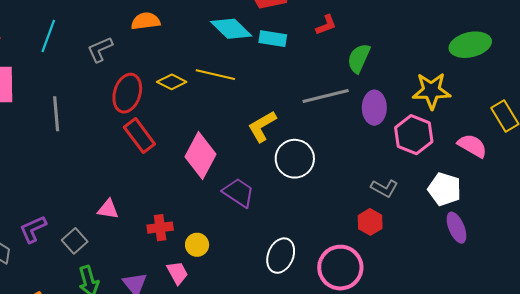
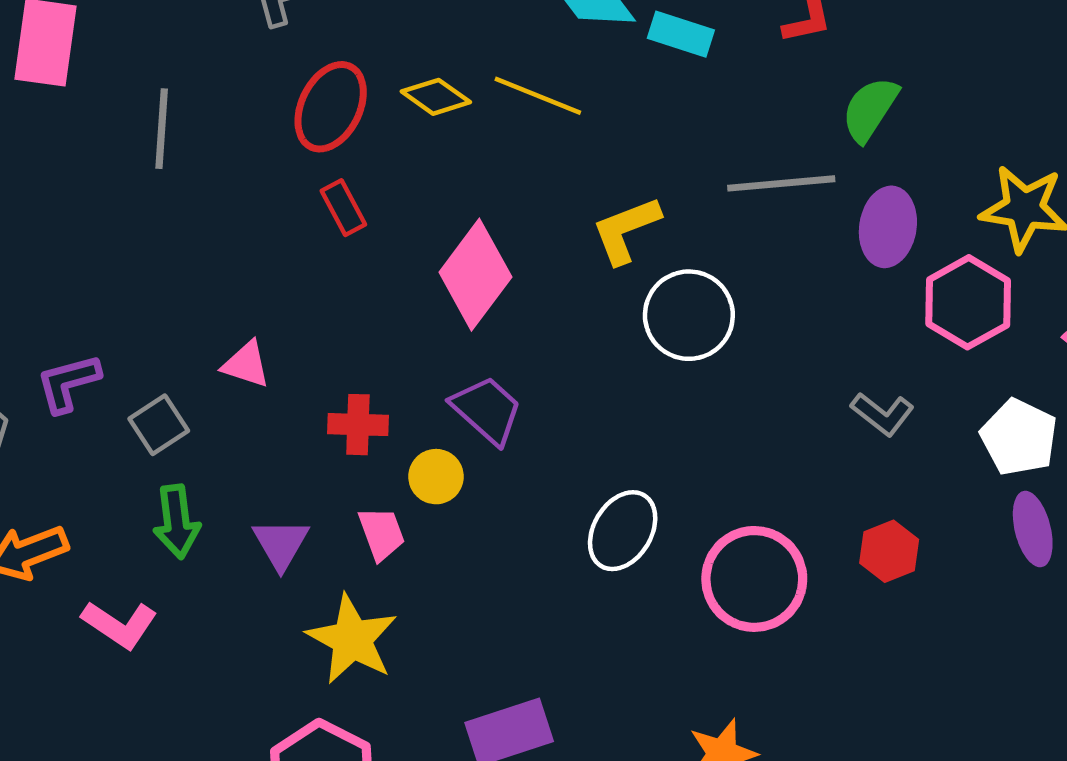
red rectangle: (139, 136) -> (343, 208), size x0.7
purple trapezoid: (238, 193) -> (487, 410), moved
red hexagon: (370, 222) -> (889, 551), moved

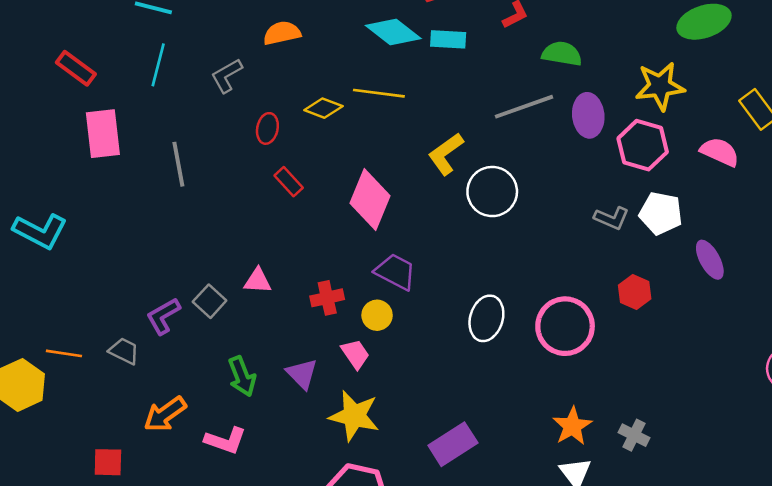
red ellipse: (331, 107) -> (267, 128), size x0.6
green semicircle: (870, 109) -> (562, 54), turned 81
gray square: (159, 425) -> (210, 301), moved
white pentagon: (1019, 437) -> (661, 213), moved

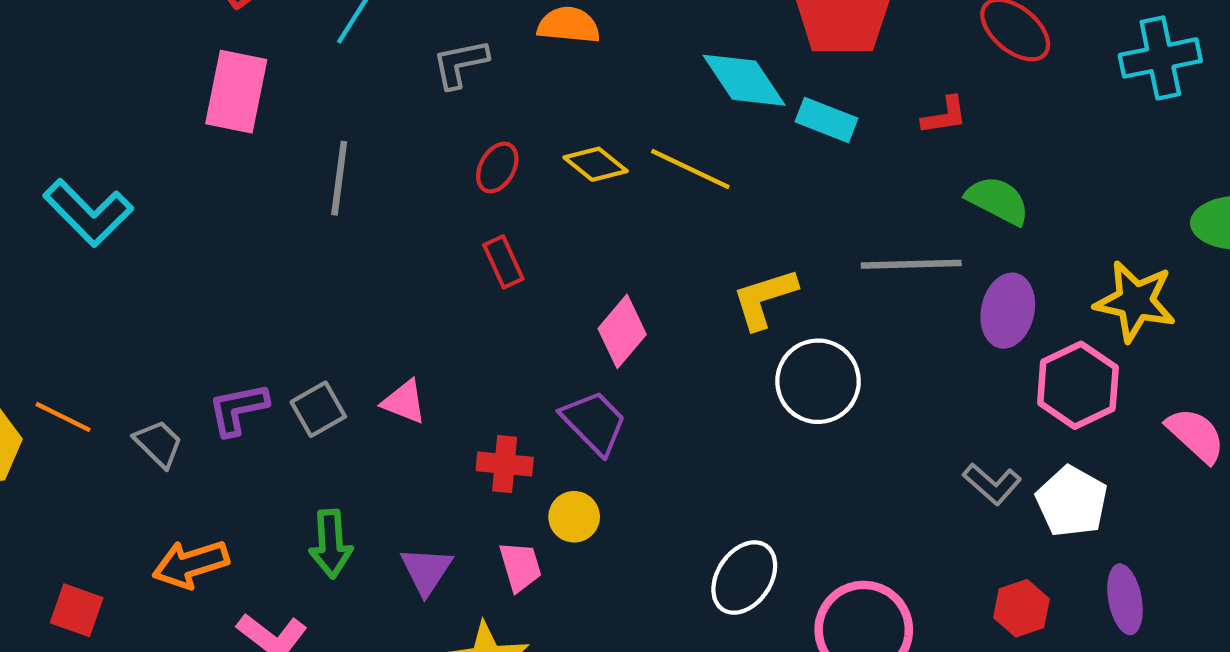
pink diamond: (370, 200) -> (622, 331), size x0.7
purple trapezoid: (395, 272) -> (594, 422), moved
red hexagon: (635, 292) -> (1021, 608), moved

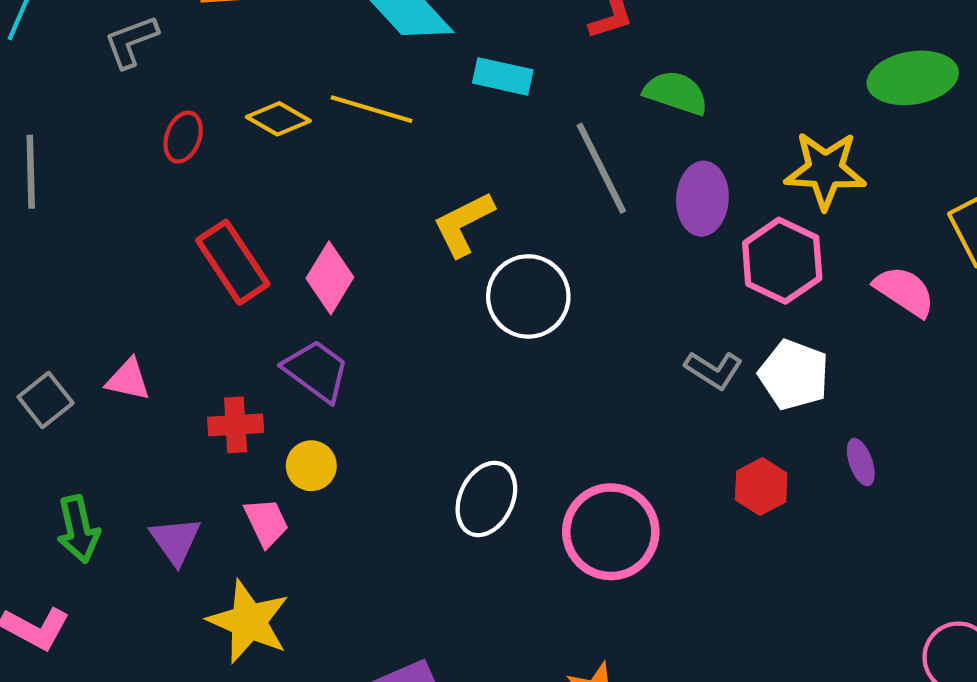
cyan rectangle: (827, 120) -> (503, 76), moved
red rectangle: (503, 262) -> (233, 262), moved, size x1.6
gray line: (911, 264) -> (601, 168), turned 74
purple ellipse: (1125, 599) -> (861, 462), size x0.7

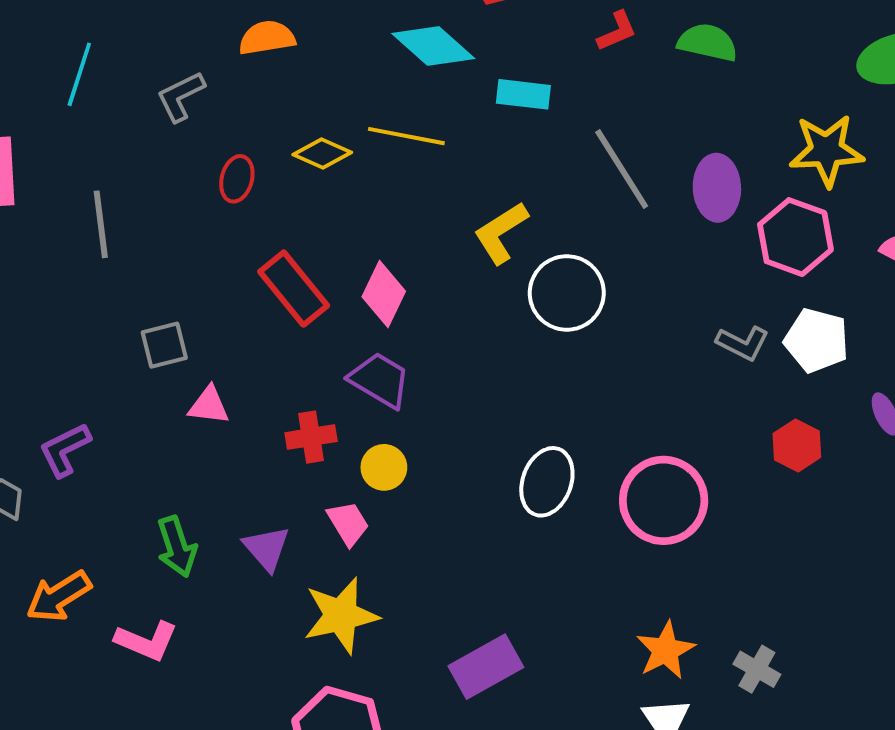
green semicircle: (676, 93) -> (708, 42), moved
gray square: (46, 400) -> (164, 345), moved, turned 30
yellow star: (249, 622) -> (341, 615), turned -30

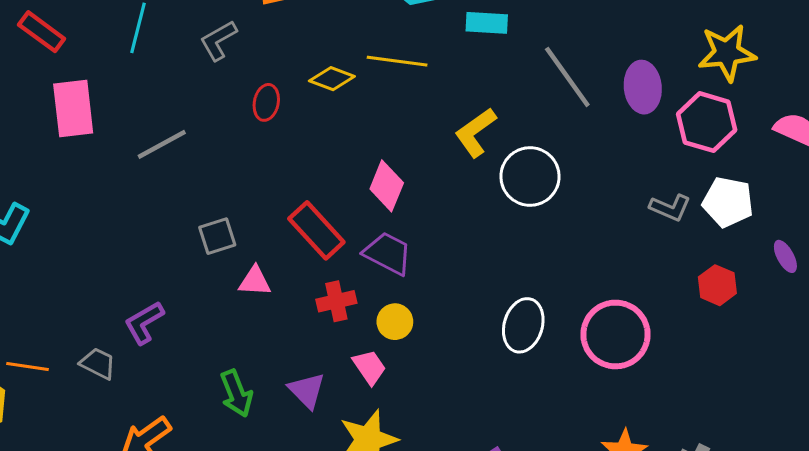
gray line: (101, 224) -> (162, 144), turned 72
red rectangle: (294, 289) -> (316, 230), moved

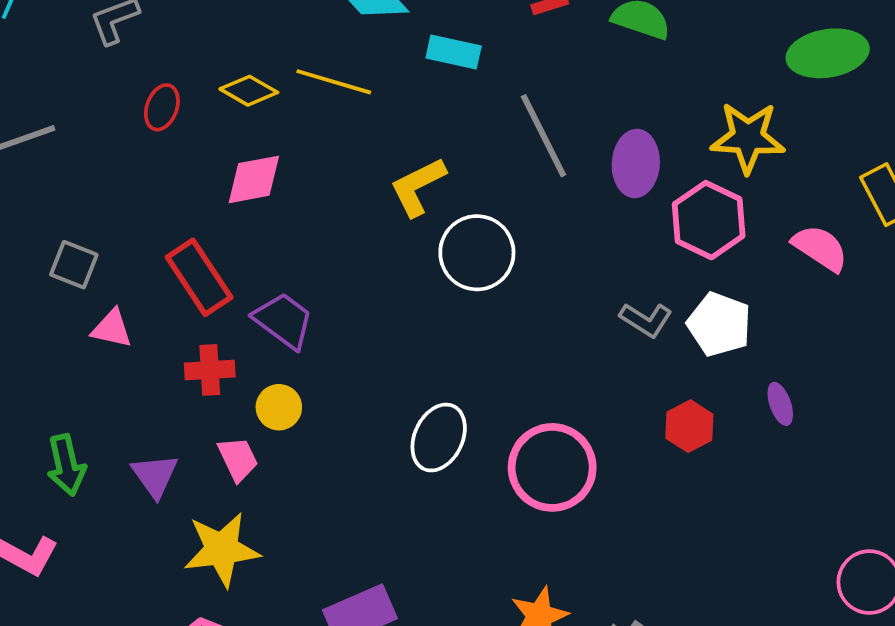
pink diamond: (387, 186) -> (254, 179), moved, turned 48
gray square: (217, 236) -> (74, 265), turned 30

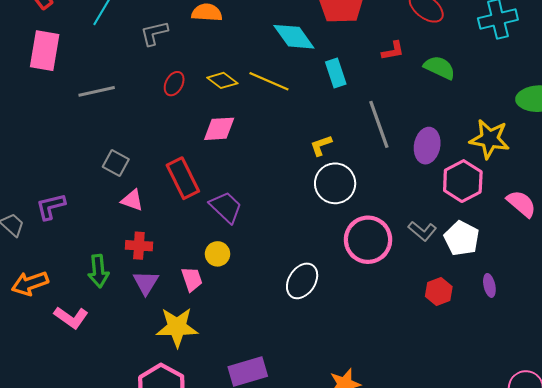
cyan rectangle: (454, 52) -> (336, 73), turned 52
yellow L-shape: (418, 187) -> (321, 145), moved, size x0.7
red cross: (210, 370) -> (139, 246), moved
pink circle: (552, 467) -> (368, 240), moved

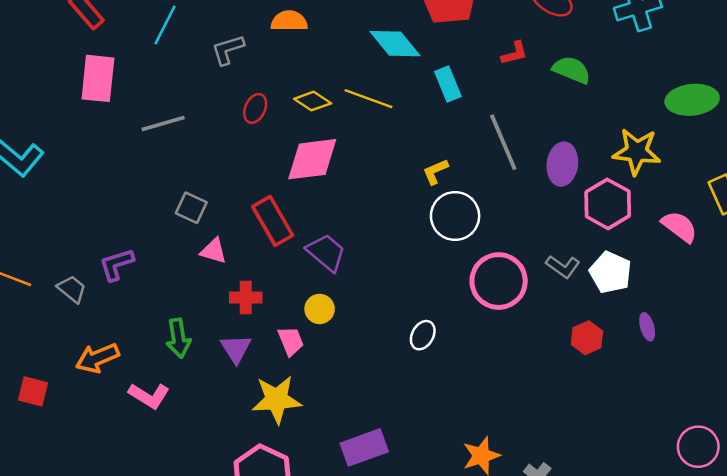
pink diamond: (219, 129) -> (312, 159), size x1.4
red cross: (139, 246) -> (246, 297), moved
white ellipse: (302, 281) -> (423, 335), size x0.7

